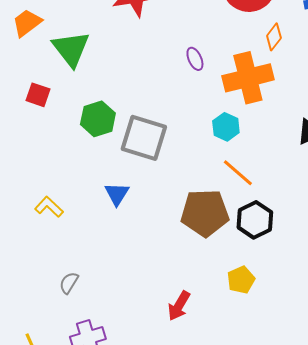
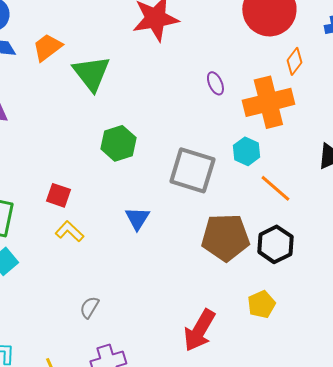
red square: (38, 95) -> (58, 195), moved
gray square: (144, 138) -> (192, 170), moved
orange line: (238, 173) -> (275, 188), moved
red arrow: (179, 306) -> (199, 330), size x1.4

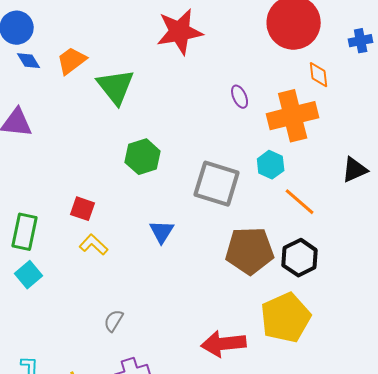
orange diamond: (294, 61) -> (319, 75), turned -44
yellow pentagon: (261, 304) -> (286, 318), size x1.8
red arrow: (199, 330) -> (224, 344), turned 54

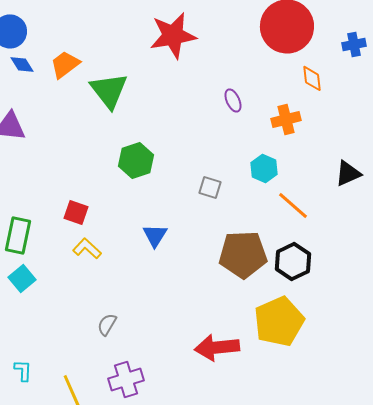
orange cross: (293, 116) -> (286, 119), size x0.6
gray square: (217, 184) -> (210, 187), size x0.5

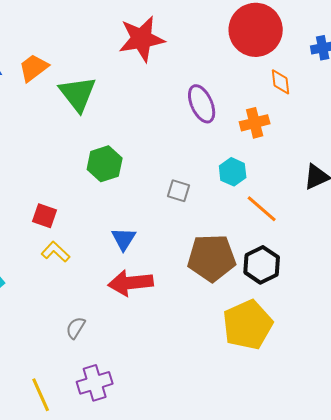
purple ellipse: (233, 100) -> (202, 104), size x1.6
red arrow: (217, 347) -> (131, 283), moved

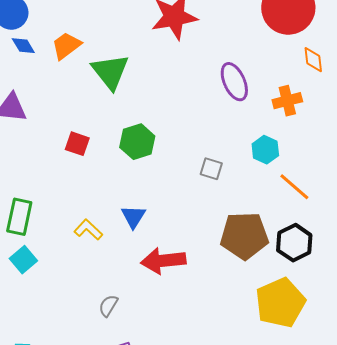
red square: (45, 216) -> (77, 144), moved
blue triangle: (124, 239) -> (133, 217), moved

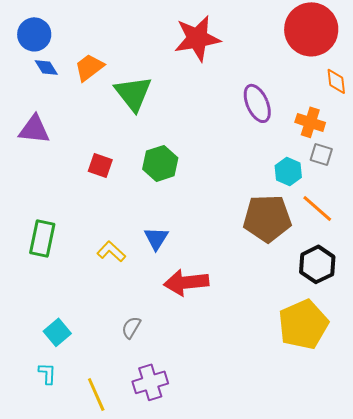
orange cross: (287, 101) -> (310, 122), turned 32
gray square: (211, 169) -> (321, 154), moved
brown pentagon: (244, 236) -> (267, 218), moved
cyan square: (23, 260) -> (57, 332), moved

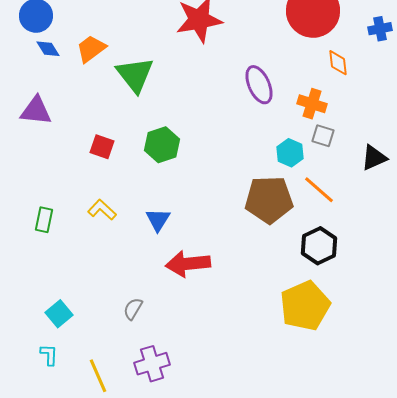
green rectangle: (42, 238) -> (44, 220), size x0.7
yellow L-shape: (111, 251) -> (102, 210), moved

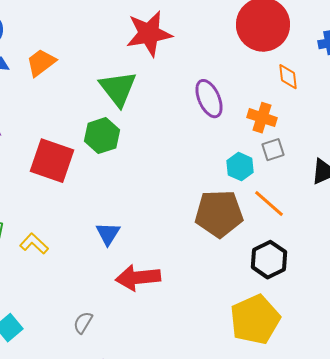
green triangle: (135, 75) -> (118, 89), moved
gray square: (323, 136) -> (273, 150), turned -35
green hexagon: (162, 145) -> (102, 136), moved
red square: (102, 147) -> (52, 161), size x1.8
yellow L-shape: (102, 210) -> (34, 244), moved

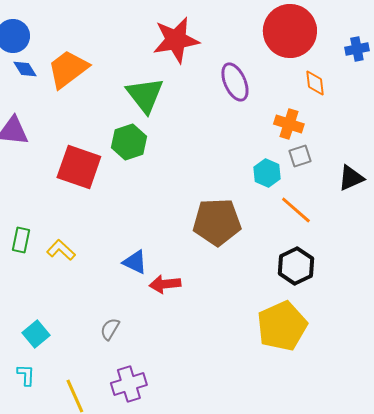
orange trapezoid: (41, 63) -> (68, 69), size x1.4
purple ellipse: (209, 99) -> (235, 82), moved
brown pentagon: (219, 214) -> (217, 222), moved
blue triangle: (108, 234) -> (135, 262), moved, turned -36
red arrow: (138, 278) -> (165, 284), size x0.7

